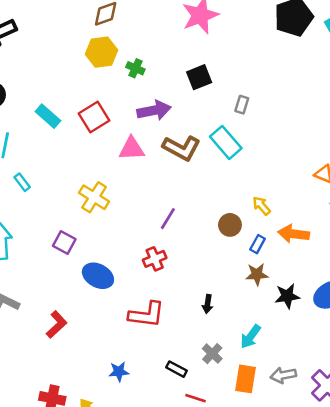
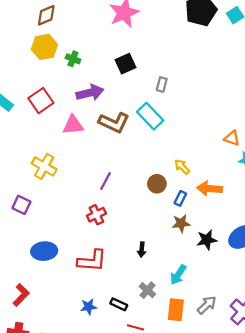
blue ellipse: (98, 276) -> (44, 251), moved, turned -30
red L-shape: (57, 325) -> (21, 295), moved
blue star: (119, 372) -> (89, 307), moved
gray arrow: (283, 375) -> (207, 305), turned 150

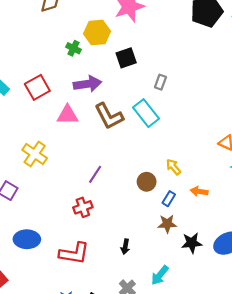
yellow hexagon: (44, 47) -> (97, 32), moved
brown L-shape: (114, 123) -> (109, 116), turned 32
orange arrow: (210, 189) -> (199, 191), size x0.7

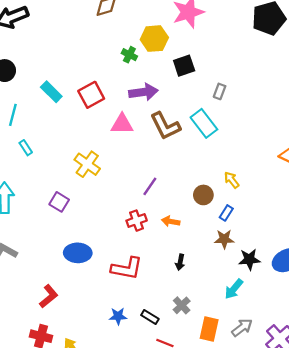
orange arrow: (199, 191) -> (171, 221), moved
cyan arrow: (160, 275) -> (234, 289), moved

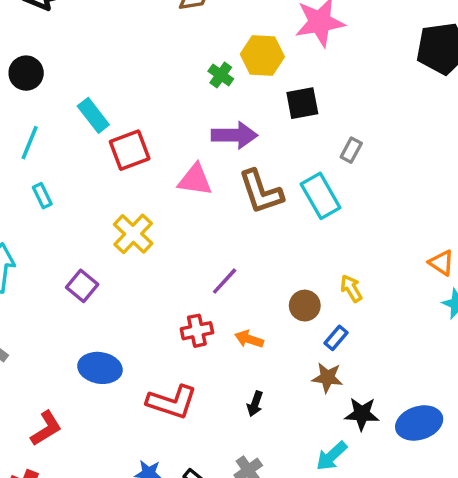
red square: (91, 95) -> (130, 150), moved

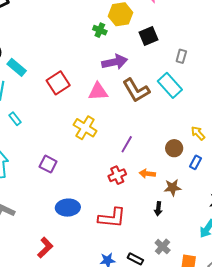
cyan rectangle: (93, 115) -> (17, 67), moved
yellow cross: (133, 234) -> (85, 128), moved
brown star: (327, 378) -> (173, 188), moved

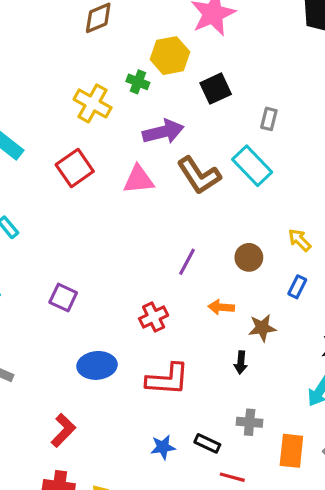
yellow cross: (85, 128) -> (93, 103), moved
brown circle: (174, 148) -> (249, 257), moved
red cross: (117, 175) -> (154, 317), moved
gray cross: (163, 247) -> (250, 422), turned -35

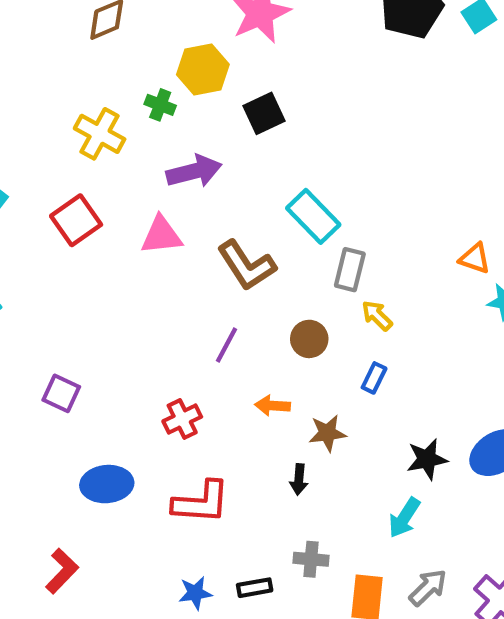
gray rectangle: (269, 119) -> (350, 270), moved, size x1.4
brown L-shape: (199, 175) -> (247, 265), moved
black rectangle: (207, 443) -> (255, 588), turned -35

